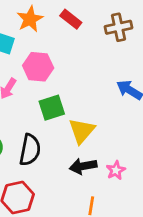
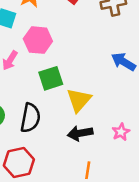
pink star: (116, 170) -> (121, 132), moved

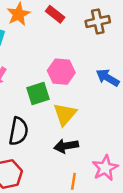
pink hexagon: (38, 40) -> (61, 72), moved
pink star: (121, 132) -> (105, 168), moved, size x1.5

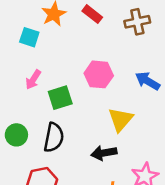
green square: (38, 93) -> (60, 98), moved
yellow triangle: (65, 114) -> (121, 119), moved

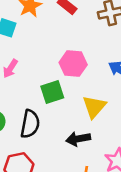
green square: (60, 98) -> (52, 92), moved

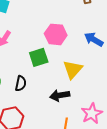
black semicircle: (30, 124) -> (21, 83), size x0.7

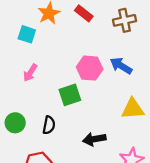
blue arrow: (94, 39) -> (121, 66), moved
yellow triangle: (73, 69) -> (133, 109), moved, turned 45

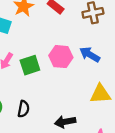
green square: (70, 95) -> (30, 65), moved

